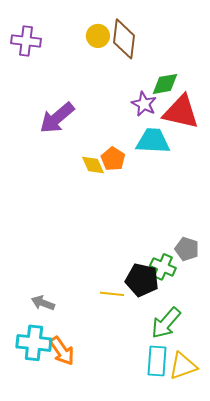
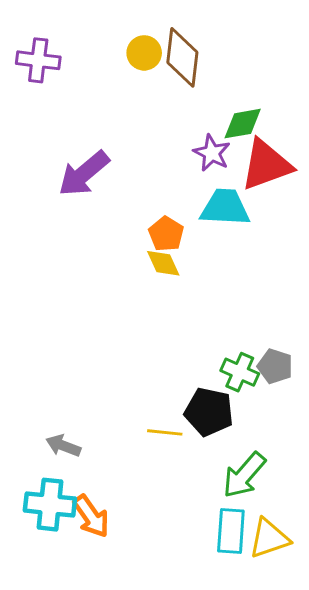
red triangle: (181, 112) -> (266, 165), turned -33
yellow diamond: (93, 165) -> (163, 263), moved
green cross: (163, 267) -> (240, 372), moved

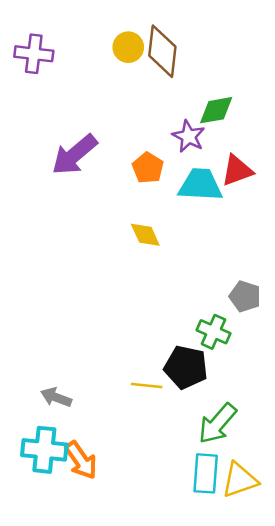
red triangle: (266, 165) -> (237, 170), moved, size x0.7
orange pentagon: (166, 234) -> (148, 168), moved
gray pentagon: (275, 366) -> (245, 296), moved

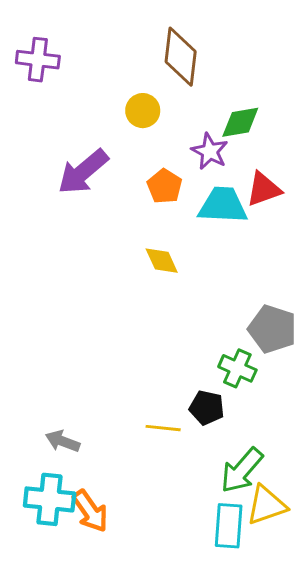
yellow circle: (128, 47) -> (143, 111), moved
gray pentagon: (245, 296) -> (272, 329), size x1.4
black pentagon: (186, 367) -> (207, 408), size x0.7
yellow triangle: (240, 480) -> (267, 505), moved

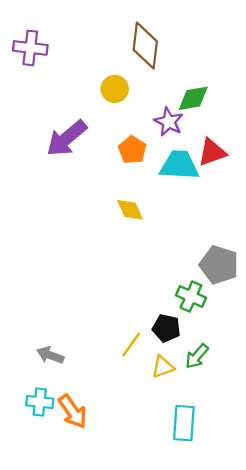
yellow line: (163, 428) -> (131, 345), turned -60
green arrow: (242, 470) -> (197, 356), moved, size x0.7
cyan cross: (50, 499) -> (40, 402), size x0.7
yellow triangle: (267, 505) -> (163, 367), moved, size x0.7

